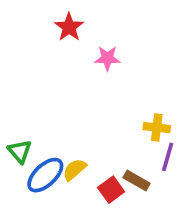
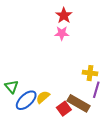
red star: (69, 27) -> (64, 15), moved
brown rectangle: (137, 181) -> (78, 103), size x1.5

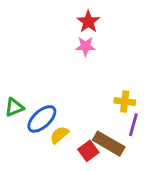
green triangle: (12, 87) -> (14, 107), moved, turned 48
blue ellipse: (26, 100) -> (42, 119), moved

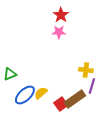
blue ellipse: (42, 119) -> (25, 95), moved
brown rectangle: (109, 144) -> (75, 99), turned -65

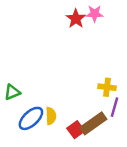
pink star: (59, 32) -> (95, 14), moved
yellow semicircle: (41, 93) -> (51, 116), turned 128

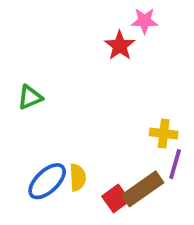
red star: (76, 19) -> (120, 46), moved
green triangle: (12, 92) -> (30, 97), moved

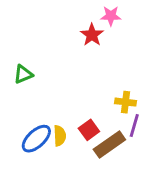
red square: (116, 198) -> (89, 130), moved

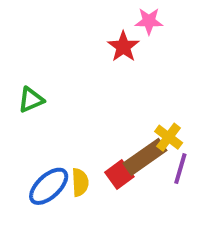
yellow cross: (125, 102) -> (169, 137), turned 30
brown rectangle: (109, 144) -> (145, 157), moved

